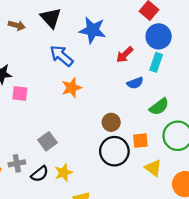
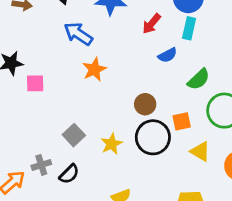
yellow star: (64, 173) -> (111, 144), moved

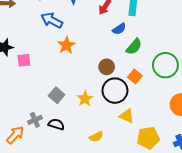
green semicircle: (199, 79) -> (134, 47), moved
orange square: (182, 121) -> (135, 77), turned -32
yellow triangle: (200, 151) -> (127, 116), moved
black semicircle: (69, 174) -> (56, 124), turned -112

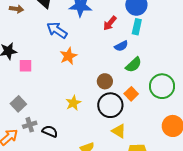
gray square: (57, 95) -> (18, 104), moved
yellow star: (85, 99) -> (73, 103), moved

